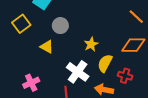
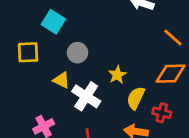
yellow square: (21, 24) -> (28, 52), turned 36
white cross: (78, 72) -> (86, 96), moved

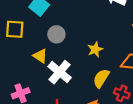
yellow star: (117, 75) -> (95, 49), moved

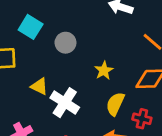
gray circle: (56, 34) -> (65, 43), moved

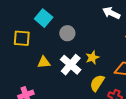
yellow triangle: (39, 86) -> (44, 62), turned -40
white cross: (65, 103) -> (71, 65), moved

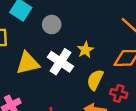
yellow triangle: (44, 62) -> (28, 63), size x1.5

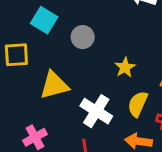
white cross: (60, 62) -> (96, 111), moved

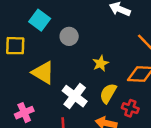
yellow triangle: (54, 85) -> (43, 73), turned 40

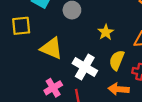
pink cross: (24, 113) -> (53, 88), moved

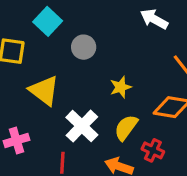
pink cross: (53, 88) -> (16, 140), moved

